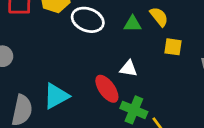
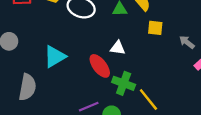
cyan triangle: (56, 96) -> (55, 57), moved

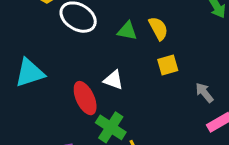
yellow square: (155, 28) -> (168, 65), turned -35

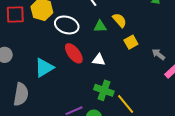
red ellipse: (85, 98) -> (74, 53), moved

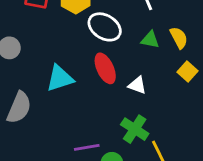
yellow square: (131, 42) -> (187, 71), turned -32

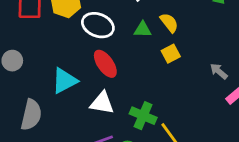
yellow square: (187, 71) -> (171, 54), moved, turned 30
white triangle: (137, 85) -> (102, 103), moved, size x1.4

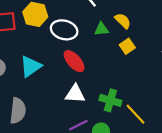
cyan triangle: (64, 81) -> (31, 66), moved

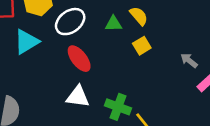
white ellipse: (64, 30) -> (70, 22), turned -55
cyan triangle: (31, 66) -> (26, 42), moved

